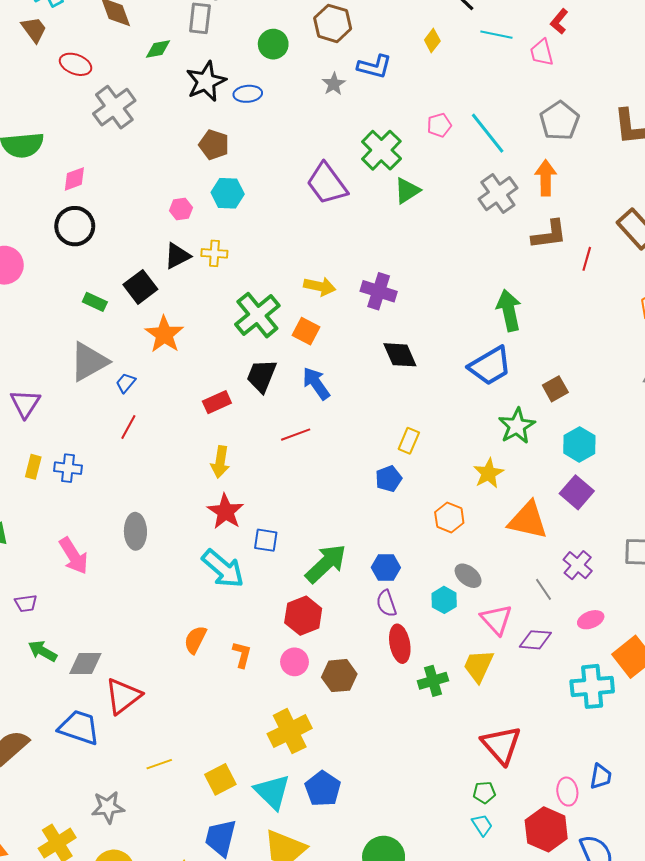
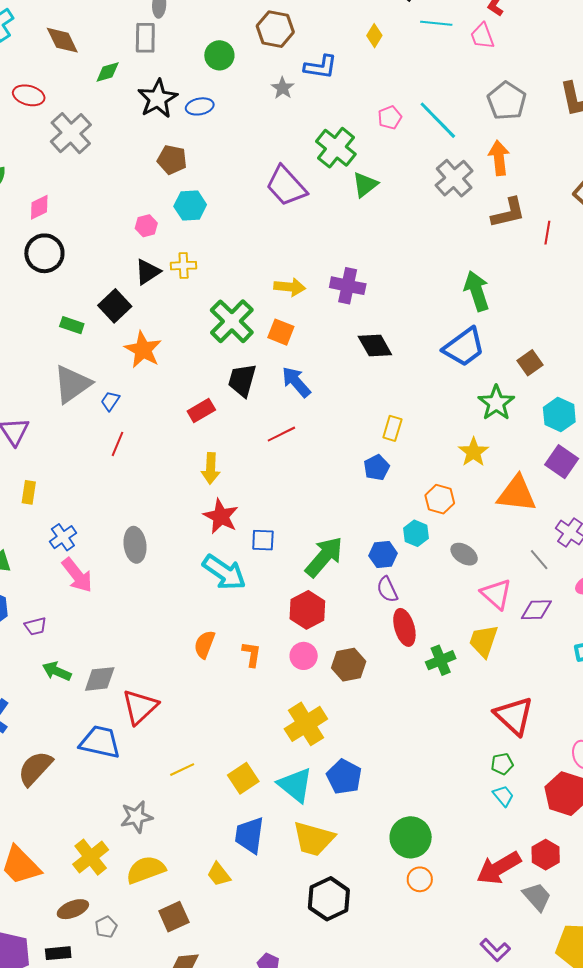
blue cross: (68, 468) -> (63, 537), moved, turned -36
cyan hexagon: (444, 600) -> (416, 533), moved

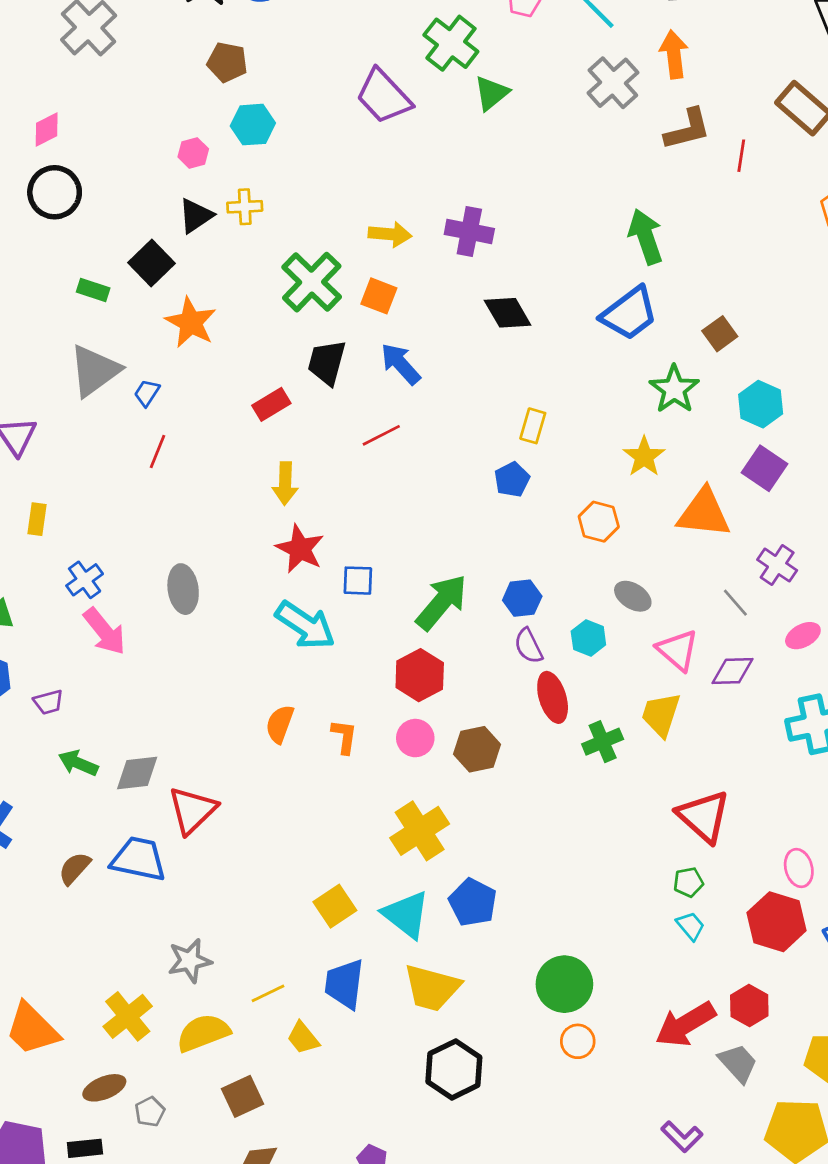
cyan hexagon: (416, 533) -> (588, 638), moved
brown semicircle: (35, 768) -> (75, 868), moved, size x0.7
yellow line: (182, 770) -> (268, 993), moved

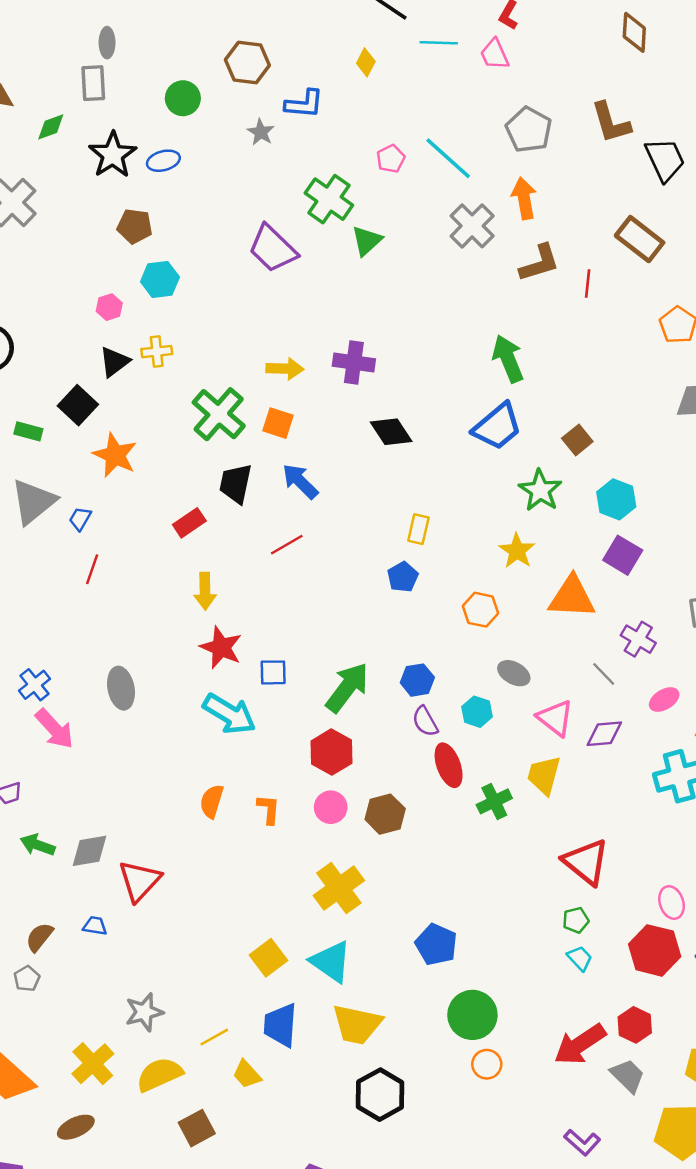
blue trapezoid: (139, 859) -> (95, 926), size x0.5
blue pentagon: (473, 902) -> (436, 944), moved
gray pentagon: (150, 1112) -> (27, 979), moved

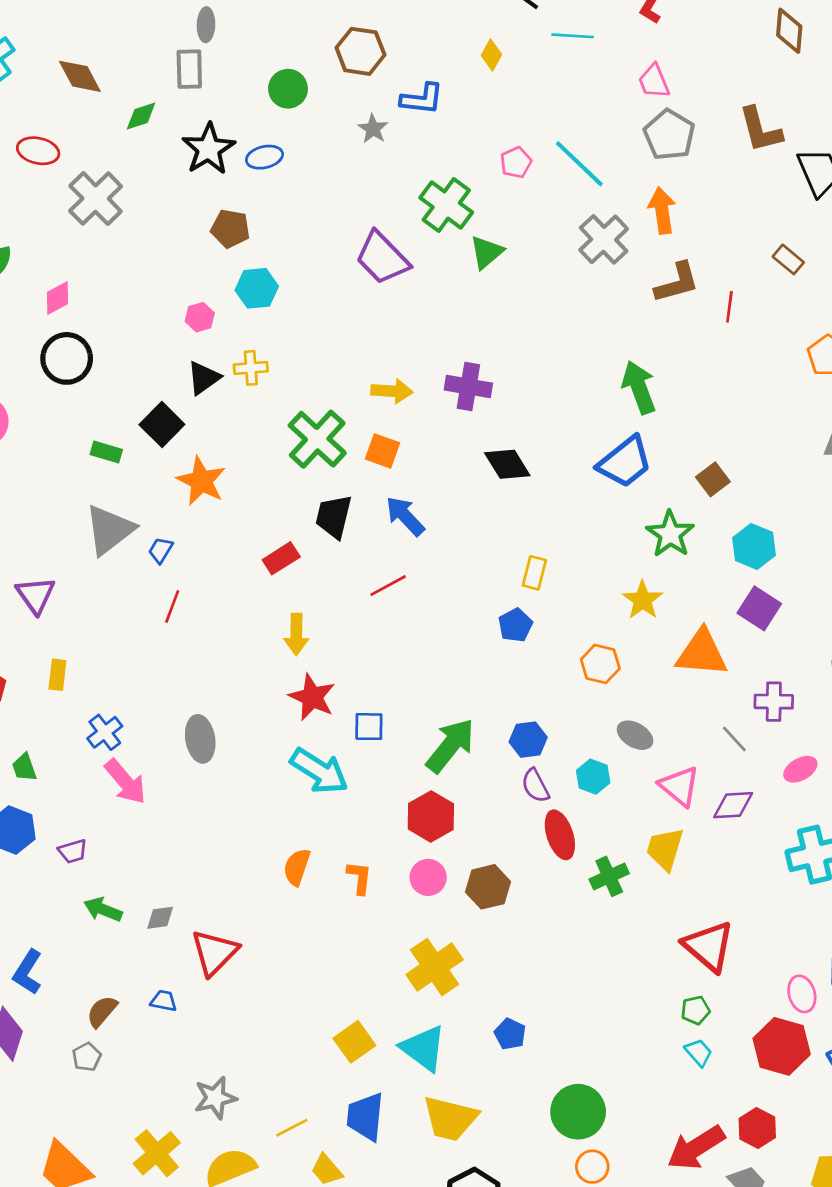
pink trapezoid: (495, 54) -> (654, 81), moved
brown rectangle: (640, 239) -> (788, 259), size x0.6
purple cross: (638, 639) -> (774, 702), turned -32
gray diamond: (90, 851) -> (160, 918), size x0.7
blue pentagon: (436, 944) -> (510, 1034), moved, size x0.7

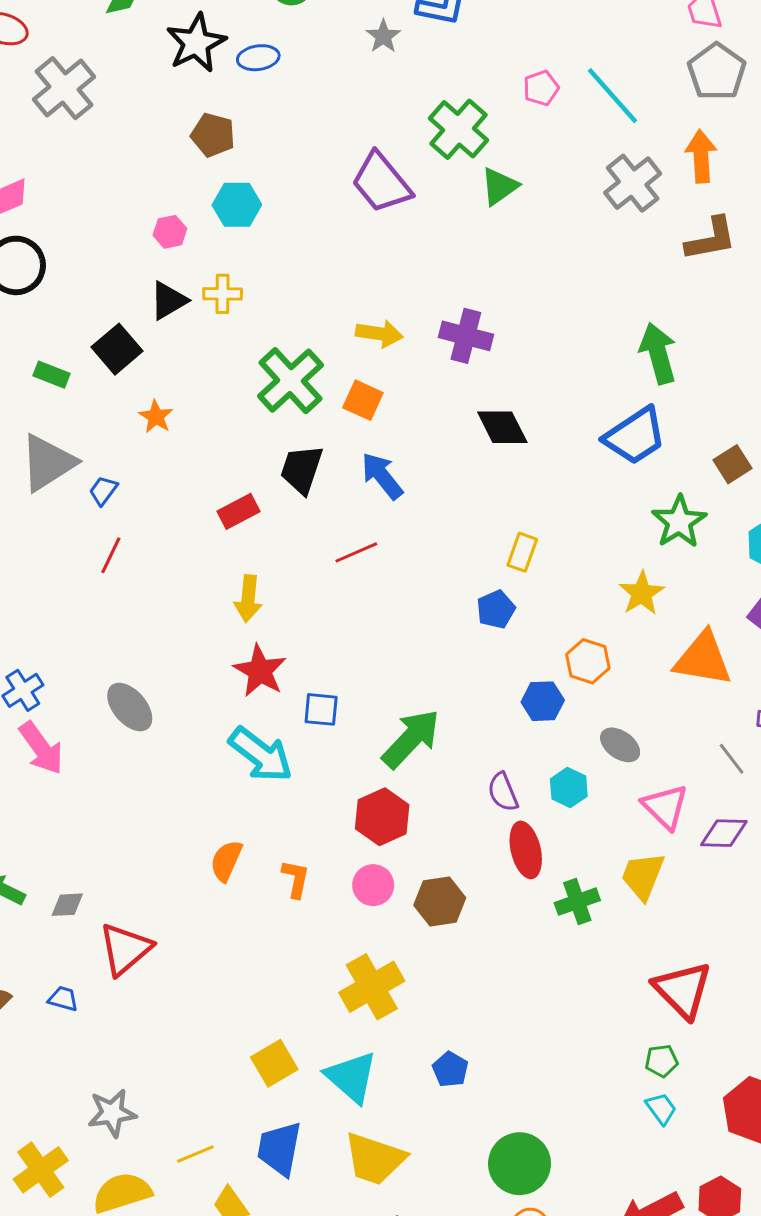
orange star: (201, 481) -> (156, 417), size x0.6
gray ellipse: (200, 739) -> (130, 707), turned -36
blue hexagon: (528, 740) -> (543, 701), moved

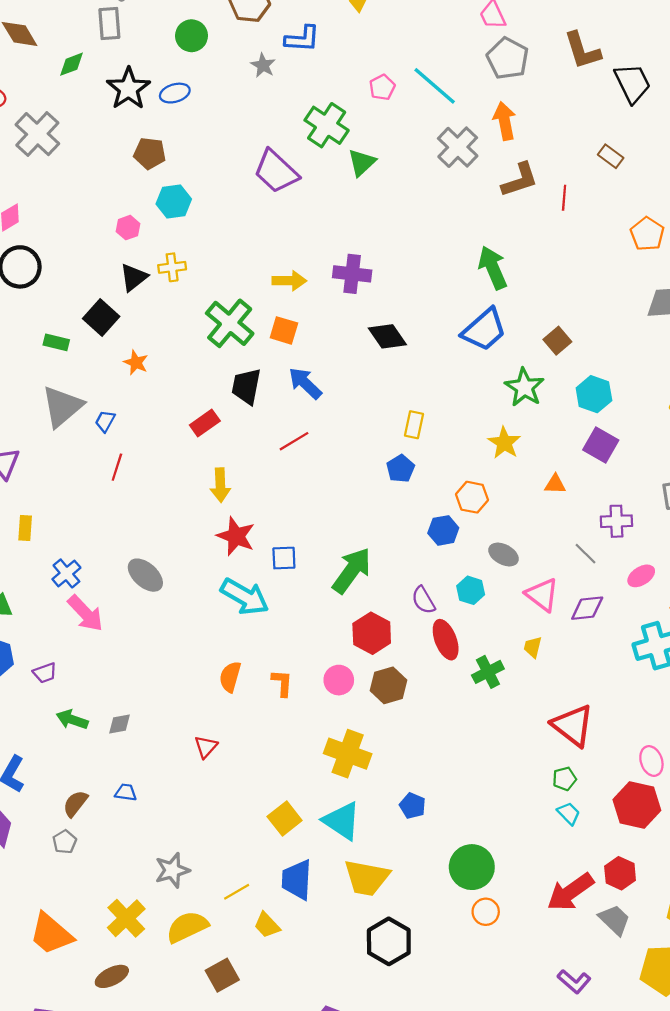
orange triangle: (703, 659) -> (555, 484), size x0.5
red hexagon: (382, 817) -> (372, 633), moved
yellow trapezoid: (643, 876) -> (533, 647), size x0.6
red triangle: (125, 949) -> (206, 747), moved, size x0.6
yellow cross: (372, 987) -> (348, 754), turned -33

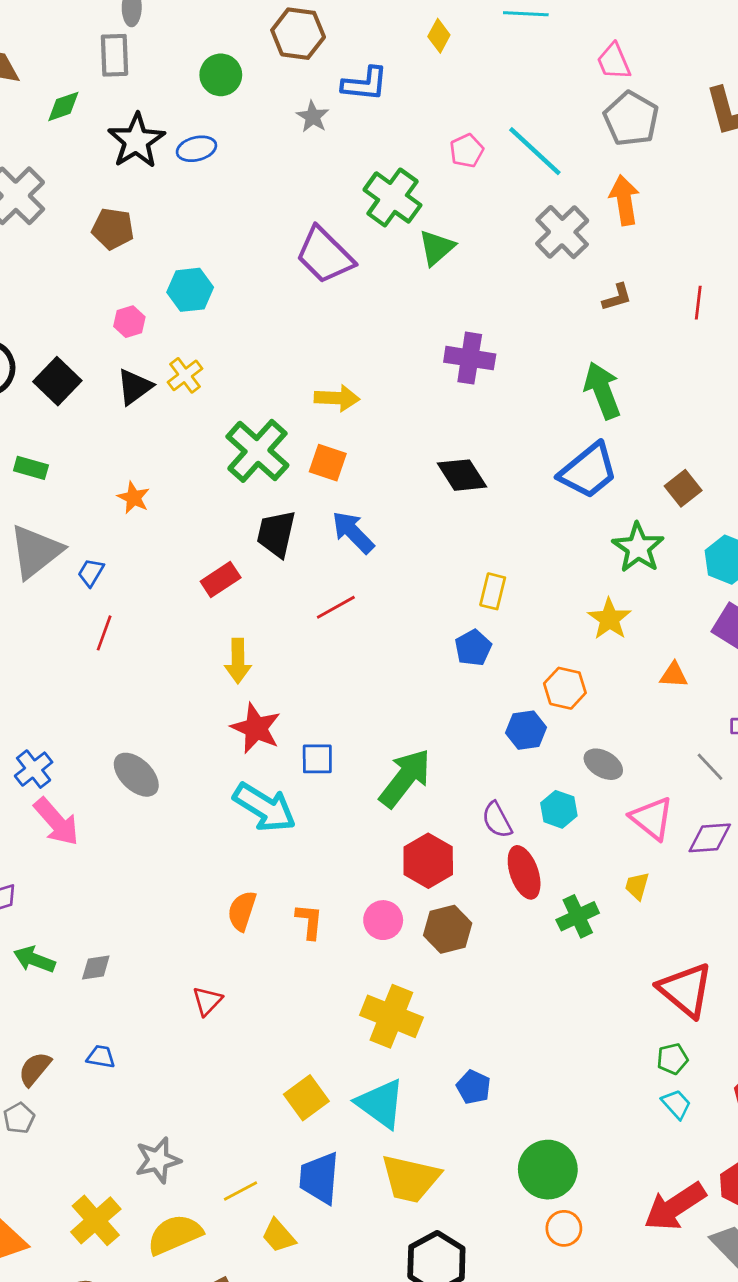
brown pentagon: (150, 153) -> (113, 229), moved
brown L-shape: (520, 180) -> (617, 297), moved, size x0.6
yellow cross: (172, 267) -> (185, 375), turned -32
purple cross: (352, 274) -> (470, 358), moved
black square: (101, 318) -> (57, 381), moved

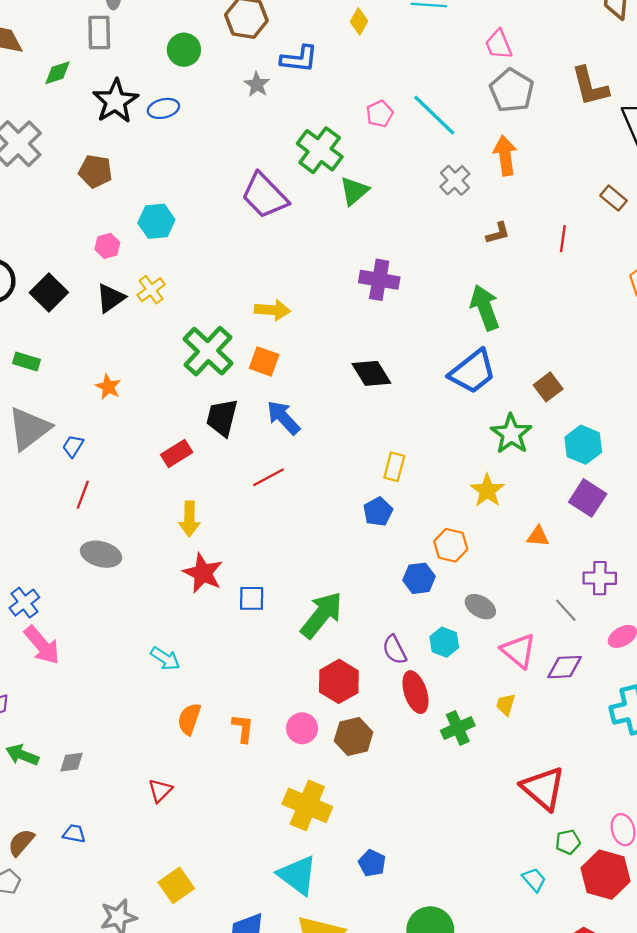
gray cross: (562, 232) -> (455, 180), size x0.7
gray ellipse: (136, 775) -> (101, 554), moved, turned -30
cyan arrow: (265, 807) -> (165, 659), moved, size x0.6
green pentagon: (672, 1059) -> (568, 842), moved
yellow square: (306, 1098) -> (176, 885), moved

